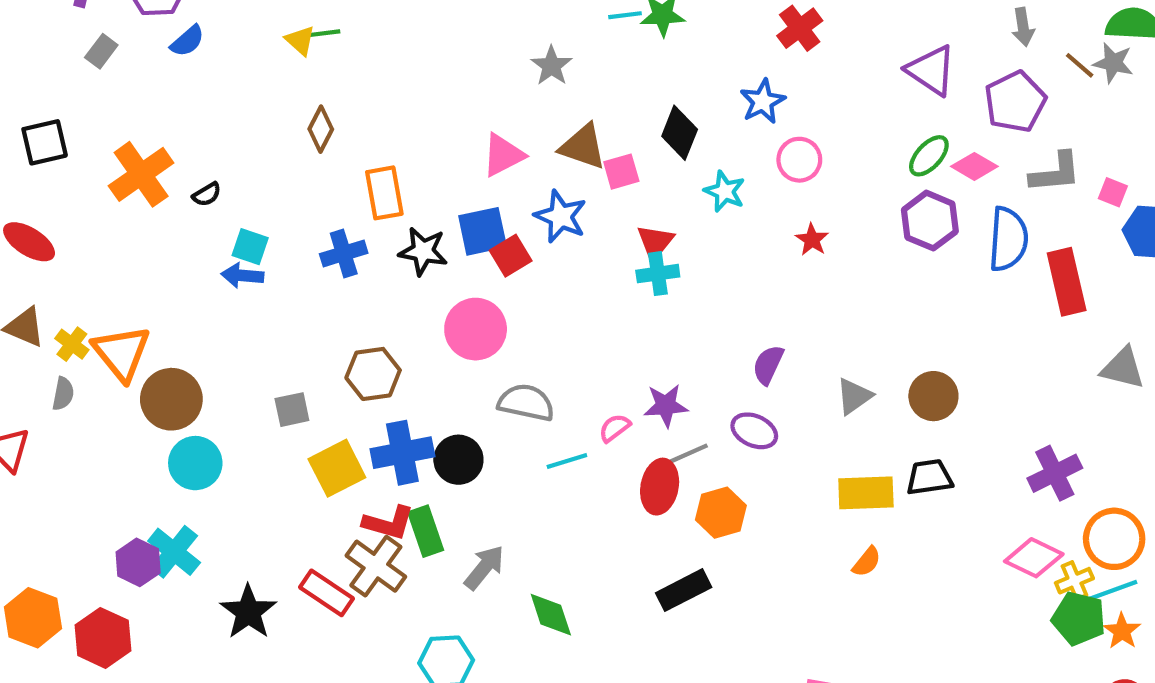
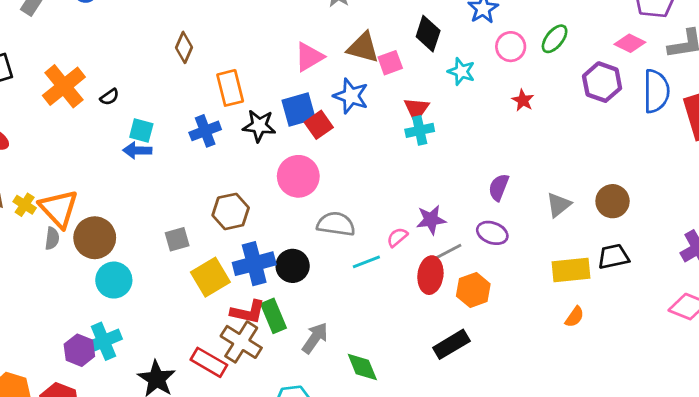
green ellipse: (929, 156) -> (555, 39), moved
gray semicircle: (63, 394) -> (52, 238), moved
cyan cross: (174, 552) -> (103, 341), turned 32

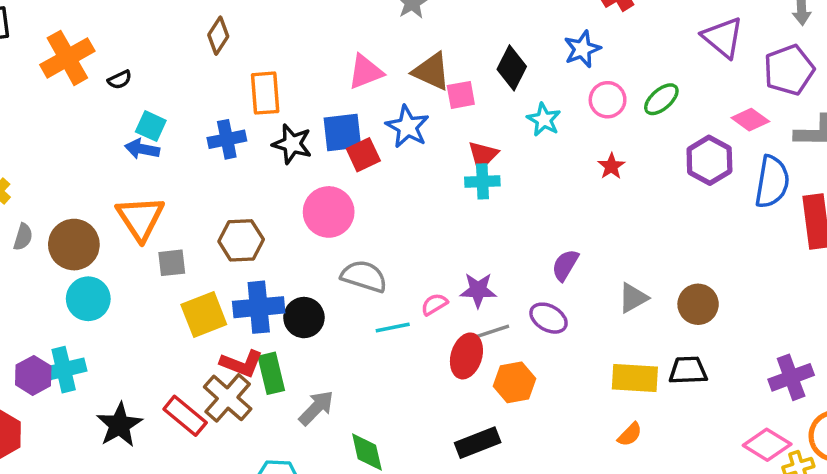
orange triangle: (59, 208) -> (140, 218), moved

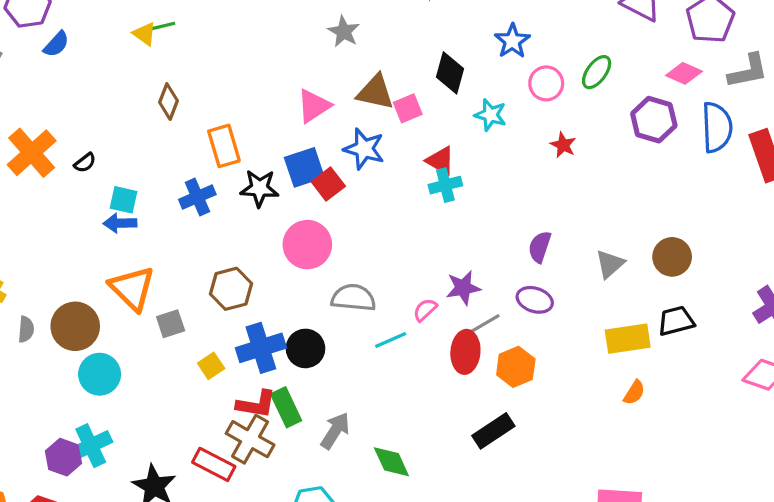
red triangle: (483, 155) -> (441, 161), turned -32
yellow square: (204, 315) -> (211, 366), size x0.6

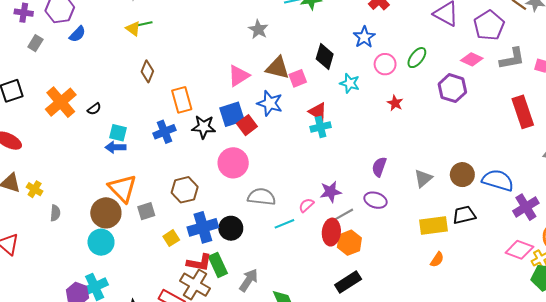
blue semicircle: (717, 127) -> (498, 180), moved, turned -72
brown circle: (75, 326) -> (106, 213), moved
orange hexagon: (516, 367) -> (349, 243), moved

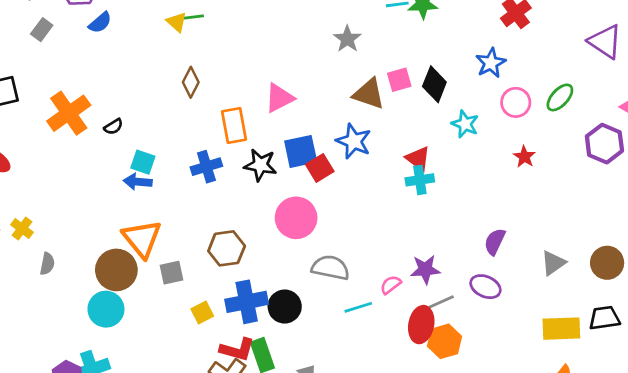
pink triangle: (239, 76) -> (279, 98), moved
pink square: (298, 78) -> (399, 80), moved

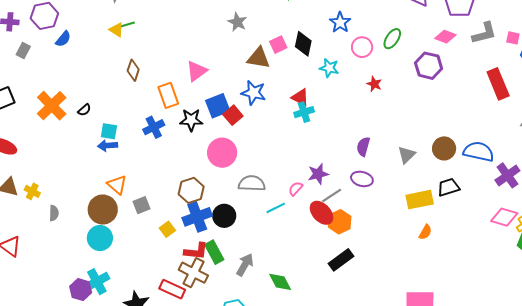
orange triangle: (142, 239) -> (117, 185), size x0.7
brown hexagon: (227, 248) -> (191, 190), moved
red ellipse: (421, 325) -> (322, 213), turned -45

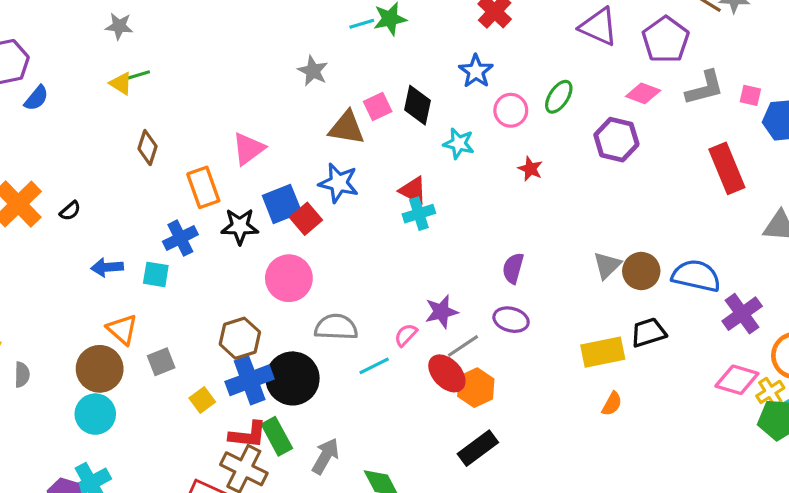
cyan square: (109, 131) -> (156, 274), moved
gray triangle: (406, 155) -> (607, 265), moved
black circle: (224, 216) -> (293, 378), size x1.4

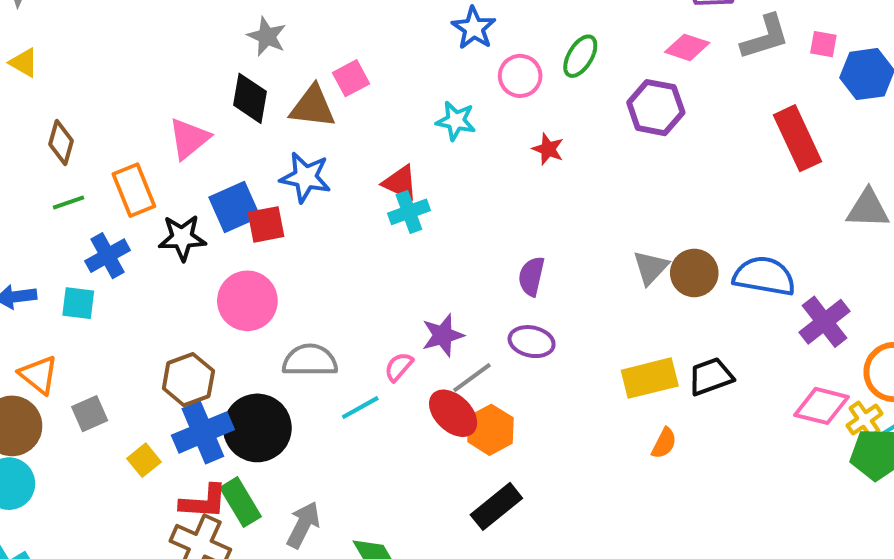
green line: (138, 75) -> (68, 203), moved
black diamond: (418, 105) -> (250, 98), moved
red square: (306, 219) -> (266, 224), turned 32
black trapezoid: (648, 332) -> (711, 377), moved

